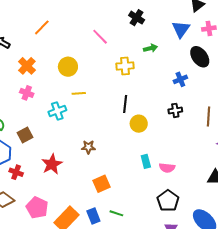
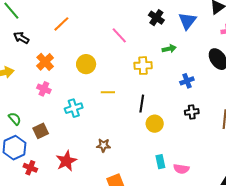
blue triangle: (181, 29) -> (187, 21), moved
blue cross: (180, 79) -> (187, 81), moved
yellow line: (79, 93) -> (108, 92), moved

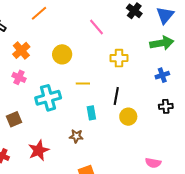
green arrow: (169, 49) -> (162, 43), moved, size x1.6
cyan cross: (74, 108) -> (48, 98), size x1.4
cyan rectangle: (160, 162) -> (91, 113), moved

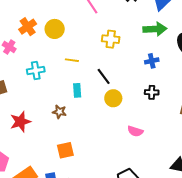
orange cross: (21, 50) -> (28, 27), moved
black line: (116, 96) -> (104, 76), turned -54
cyan cross: (48, 98) -> (36, 70), size x0.7
pink semicircle: (153, 163) -> (135, 131), moved

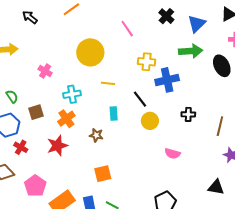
orange cross: (28, 27) -> (66, 119), moved
yellow circle: (55, 29) -> (90, 52), size x1.4
blue cross: (152, 61) -> (167, 80), moved, size x1.6

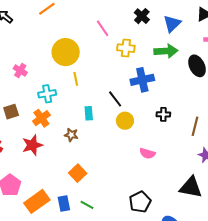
yellow cross: (147, 62) -> (126, 48), moved
yellow line: (108, 83) -> (76, 79), moved, turned 72
orange square: (103, 174) -> (78, 173), turned -30
black triangle: (216, 187) -> (191, 187), size x1.4

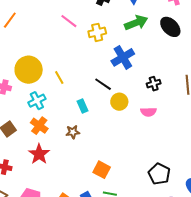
yellow circle: (66, 52) -> (29, 70), moved
pink semicircle: (147, 153) -> (148, 112), moved
orange square: (78, 173) -> (102, 170), moved

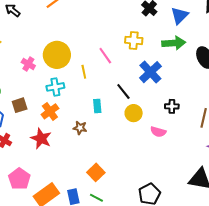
pink line: (69, 21) -> (105, 56), moved
blue cross: (123, 57) -> (150, 72), turned -30
red star: (39, 154) -> (41, 138), turned -30

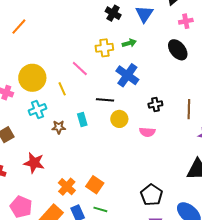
green arrow: (174, 43) -> (129, 43), moved, size x0.6
black line: (123, 91) -> (105, 100), turned -36
orange cross: (50, 111) -> (67, 187), moved
brown star: (80, 128) -> (59, 127), moved

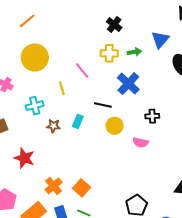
black cross: (113, 13) -> (114, 25), moved
blue triangle: (144, 14) -> (160, 40), moved
yellow circle: (32, 78) -> (35, 57), moved
cyan rectangle: (82, 119) -> (78, 121), turned 32

